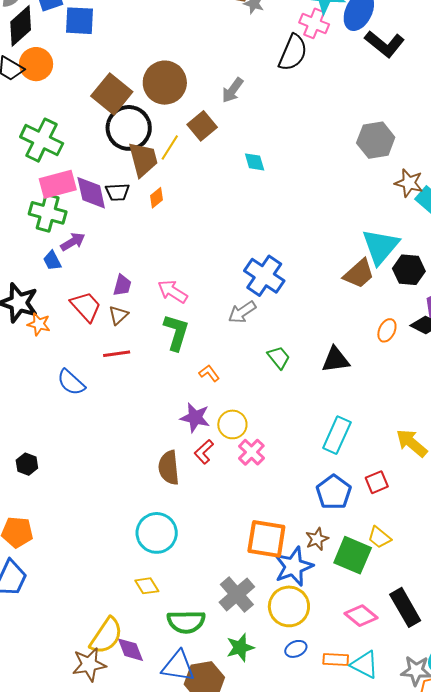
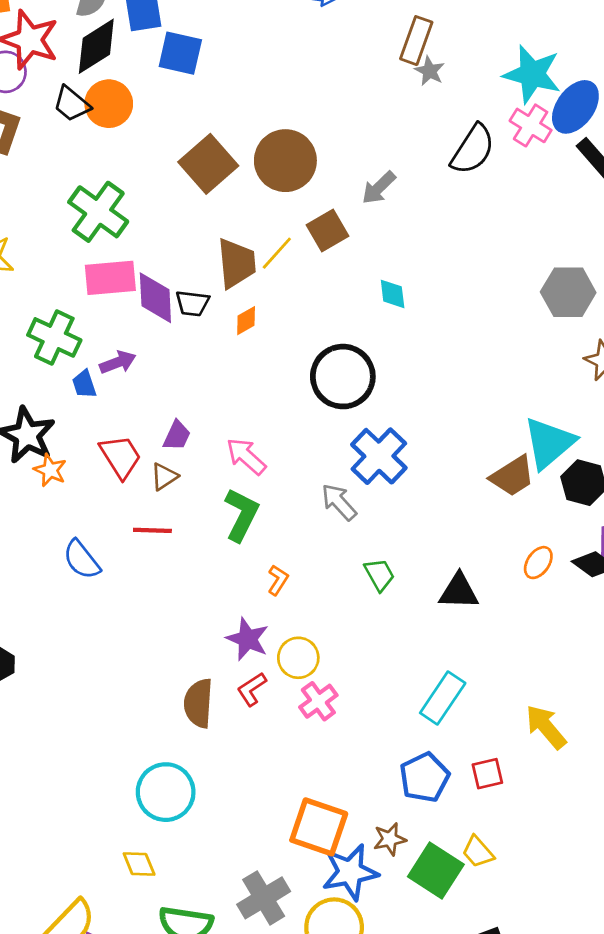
pink cross: (314, 23) -> (531, 125), moved
black circle: (129, 128) -> (343, 377), moved
green cross: (48, 213) -> (54, 337), moved
gray arrow: (242, 312) -> (339, 502), turned 72
orange L-shape: (209, 373) -> (278, 580), turned 60

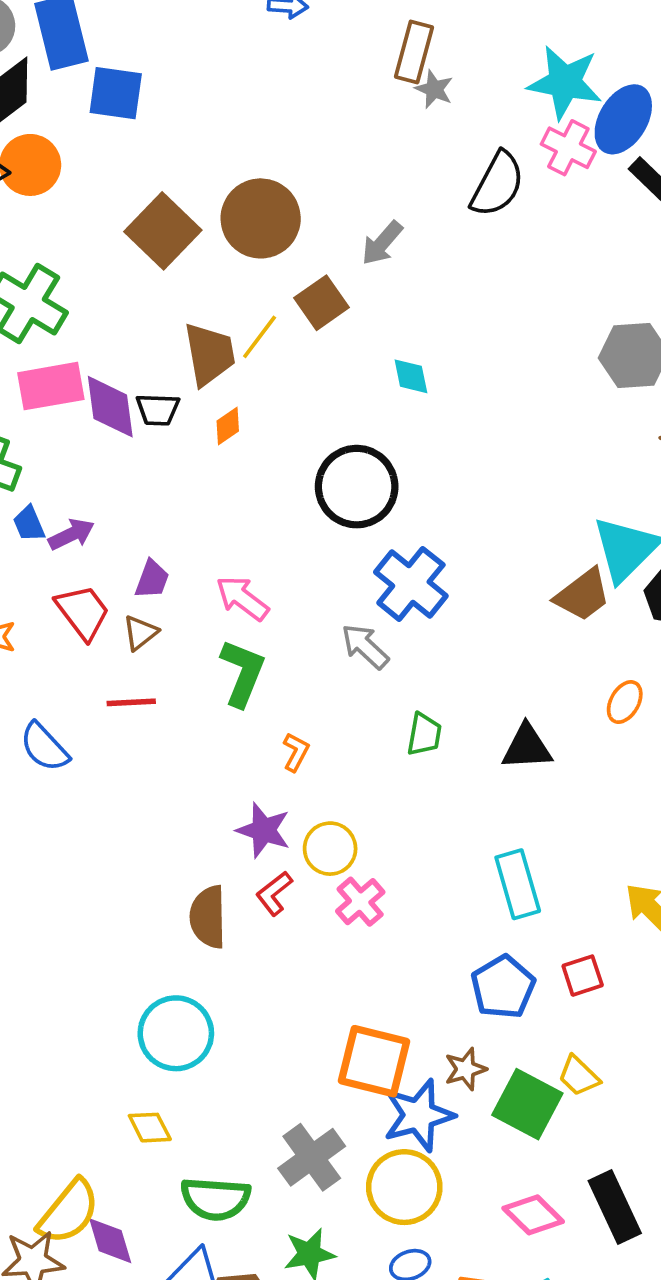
purple arrow: (118, 362) -> (71, 534), moved
green trapezoid: (379, 575) -> (424, 734), turned 44
cyan rectangle: (443, 698) -> (518, 884), turned -45

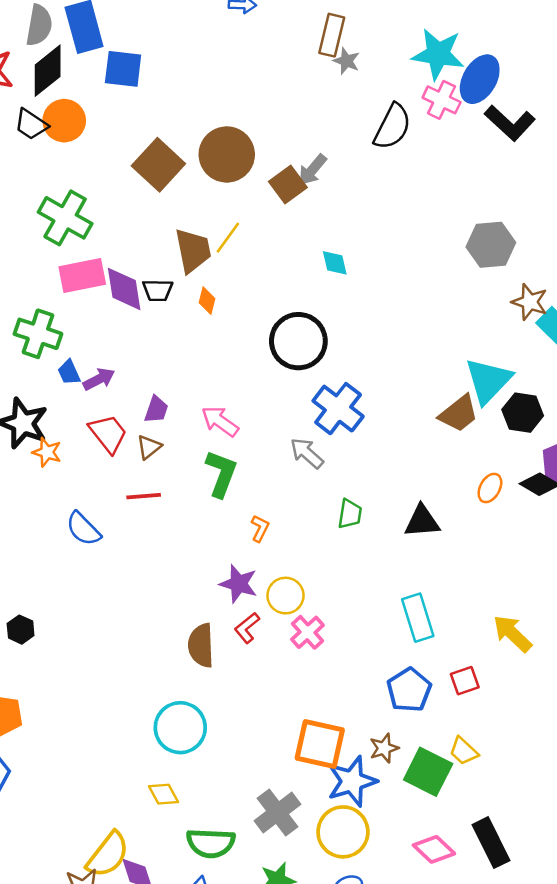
brown square: (321, 303) -> (288, 184), moved
orange diamond: (228, 426) -> (207, 301), turned -40

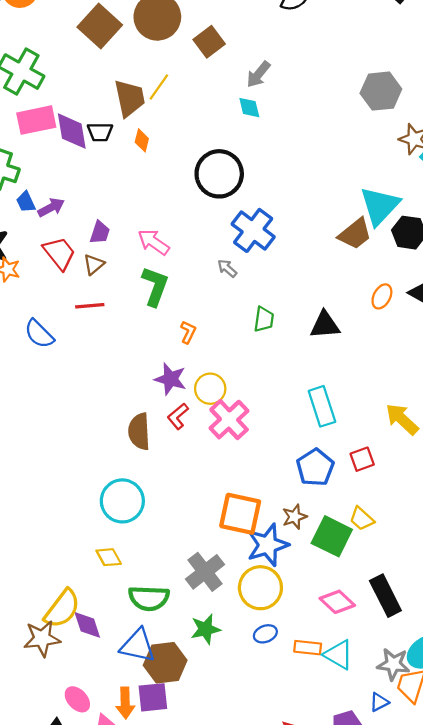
gray arrow: (312, 170) -> (258, 74), moved
gray arrow: (307, 453) -> (227, 268), size x0.7
pink cross: (307, 632) -> (229, 420), size x1.4

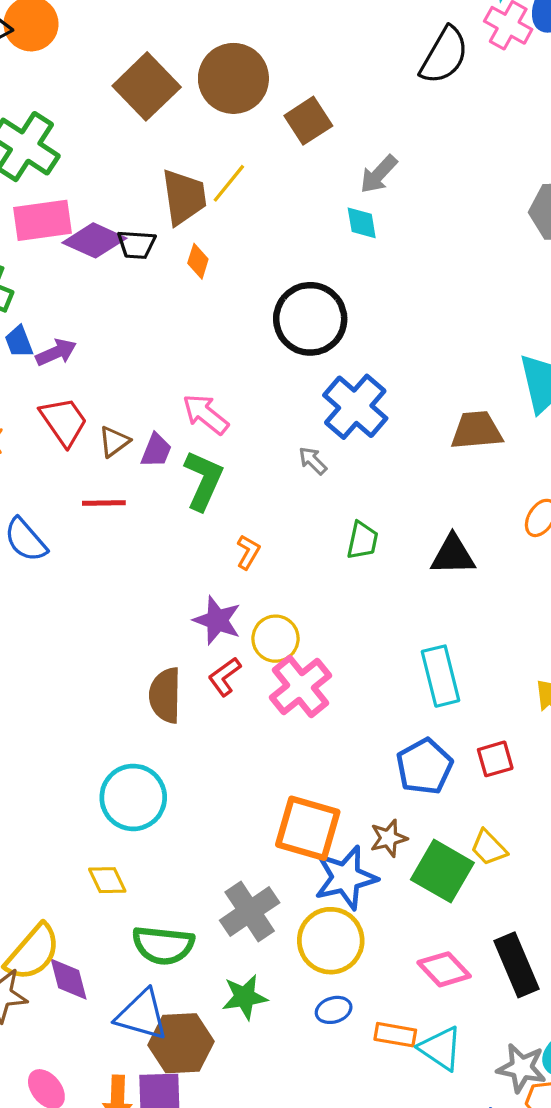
purple diamond: (72, 131) -> (94, 240), turned -60
purple trapezoid: (100, 233) -> (156, 451), moved
brown trapezoid: (355, 234) -> (477, 430), moved, turned -150

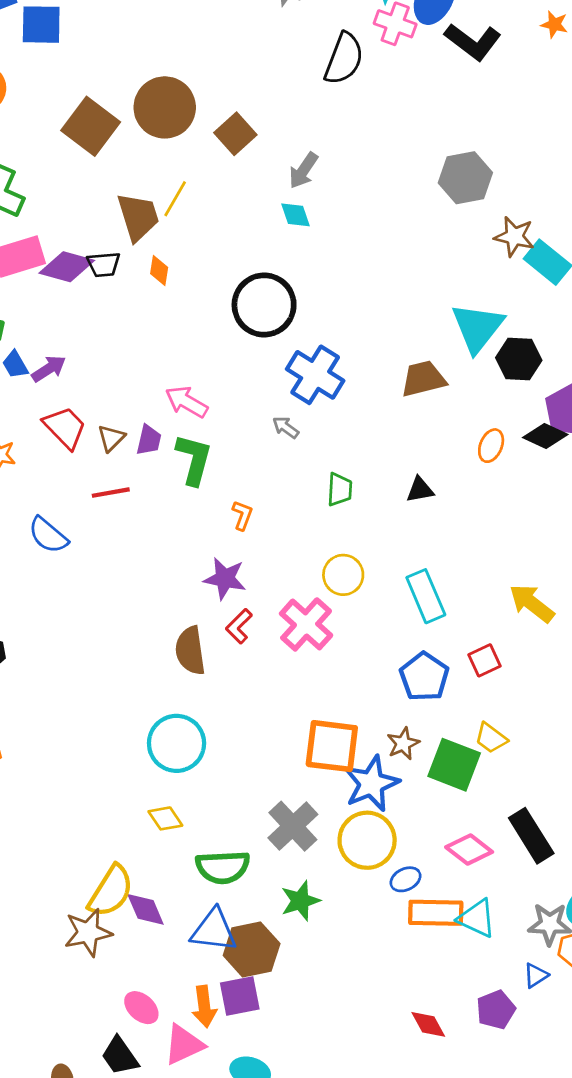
black triangle: (453, 555) -> (420, 490), size x0.7
yellow circle: (275, 639) -> (343, 575), moved
blue ellipse: (334, 1010) -> (406, 879), moved
orange rectangle: (395, 1035) -> (436, 913), size x1.5

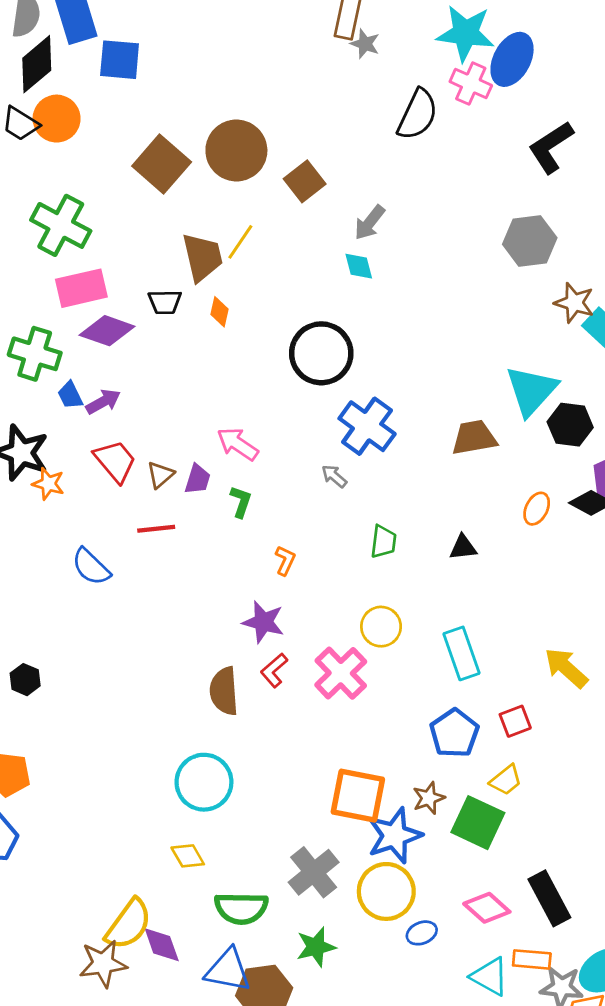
black L-shape: (473, 42) -> (551, 147), moved, turned 106
purple diamond: (67, 267) -> (107, 331), moved
green L-shape: (194, 459) -> (241, 502), size x0.6
yellow trapezoid: (491, 738) -> (506, 780), moved, turned -80
orange rectangle: (436, 913) -> (532, 959), moved, size x0.7

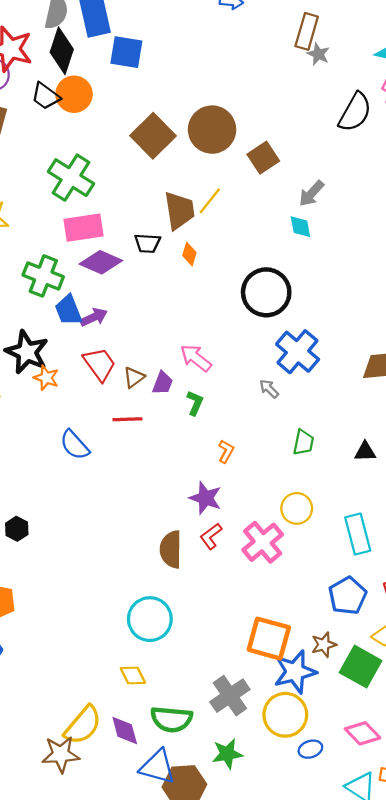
black diamond: (37, 64) -> (62, 51), turned -36
blue trapezoid: (70, 395) -> (68, 310), size x1.4
purple diamond: (162, 945) -> (125, 731), moved

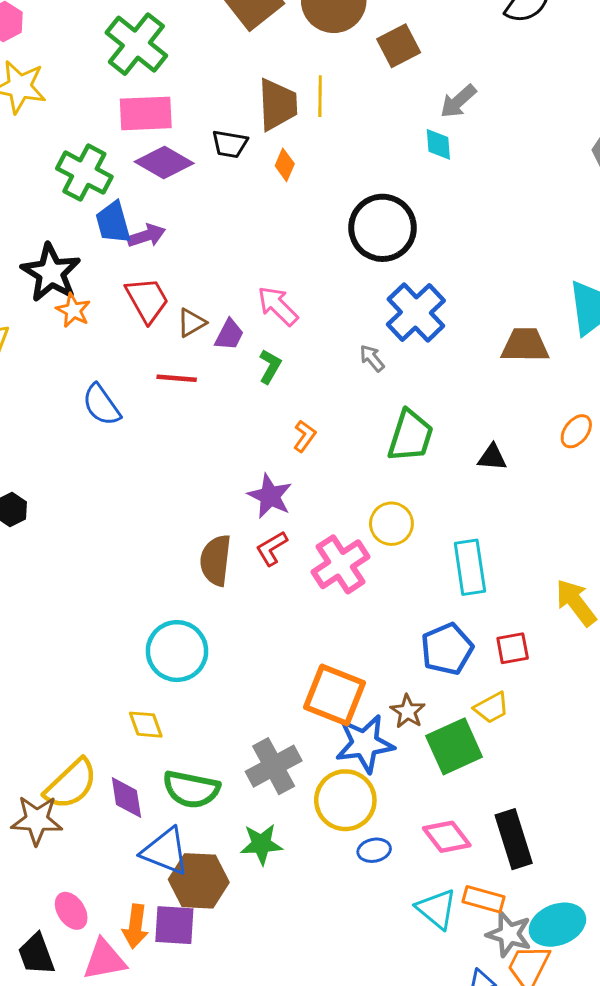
yellow line: (210, 201) -> (320, 96), turned -44
green trapezoid: (304, 442) -> (410, 436), size x1.5
brown star: (324, 645) -> (408, 711), turned -30
green square: (361, 667) -> (454, 746), turned 30

